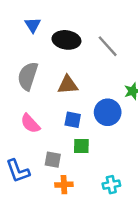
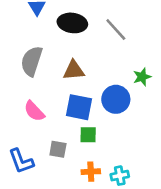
blue square: (73, 120) -> (79, 107), size x1.5
orange cross: (64, 185) -> (91, 172), moved

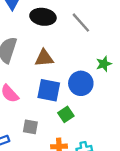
green square: (88, 135) -> (66, 114), moved, turned -35

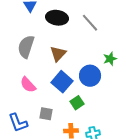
brown triangle: (44, 58) -> (58, 54), turned -42
blue square: (49, 90) -> (62, 82), turned 30

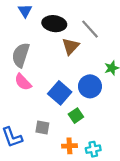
brown triangle: (58, 54) -> (71, 46), moved
pink semicircle: (28, 85) -> (23, 82), moved

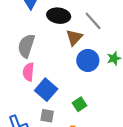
pink semicircle: (23, 82) -> (28, 72), turned 48
blue circle: (90, 86) -> (88, 60), moved
blue square: (60, 93) -> (46, 90), moved

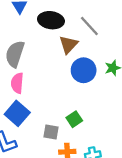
blue square: (46, 90) -> (17, 113), moved
gray square: (47, 116) -> (51, 132), moved

